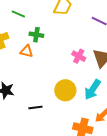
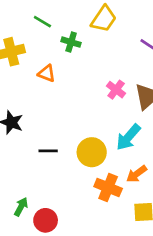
green cross: (36, 35) -> (71, 42), moved
yellow circle: (65, 90) -> (92, 152), moved

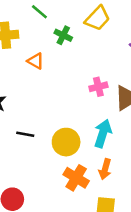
pink cross: (116, 90) -> (98, 87), turned 30
cyan arrow: (128, 137) -> (103, 133), turned 148
orange arrow: (137, 174) -> (105, 169), turned -48

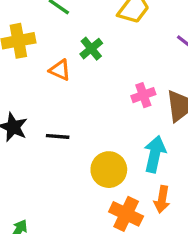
green cross: (63, 35) -> (91, 49), moved, turned 30
black line: (25, 134) -> (58, 136), moved

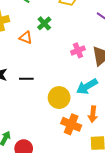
cyan arrow: (155, 154) -> (87, 86), turned -130

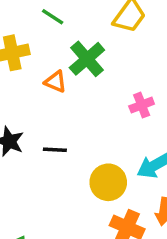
green cross: (44, 23) -> (87, 59), size x1.5

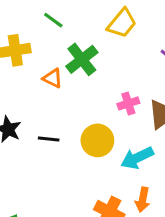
yellow circle: (108, 182) -> (97, 140), moved

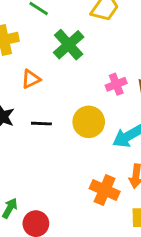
orange triangle: (53, 78) -> (31, 79), moved, turned -48

